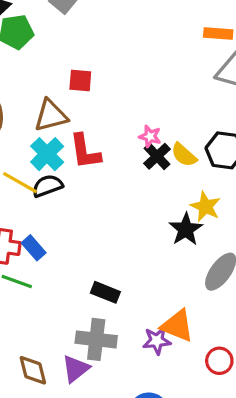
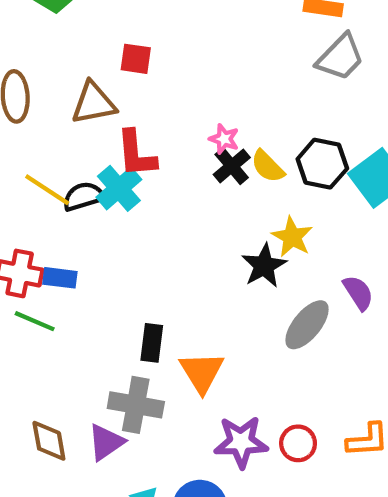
cyan cross: (47, 154) -> (119, 188), moved
blue rectangle: (34, 248) -> (60, 278), turned -45
black rectangle: (105, 292) -> (152, 343), turned 72
orange triangle: (177, 326) -> (202, 372), moved, turned 33
purple star: (157, 341) -> (241, 442), moved, size x1.4

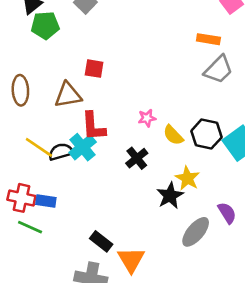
pink star: (224, 139) -> (147, 118), turned -30
black cross: (232, 166) -> (137, 158), moved
black rectangle: (152, 343) -> (101, 241), turned -60

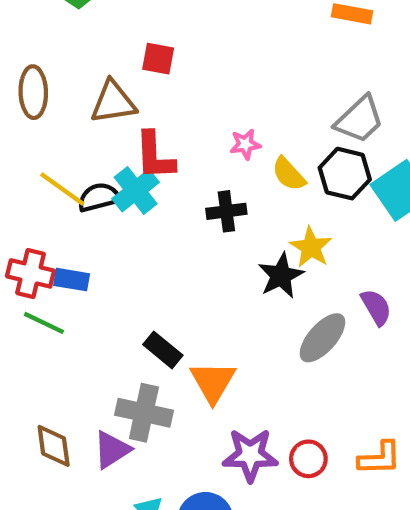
gray trapezoid: (218, 70) -> (359, 119), moved
black cross: (137, 158) -> (226, 211), turned 30

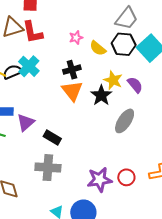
red L-shape: (155, 156) -> (33, 32), moved
purple semicircle: (376, 307) -> (135, 85), moved
orange triangle: (213, 382) -> (72, 91), moved
purple triangle: (112, 450) -> (26, 122), moved

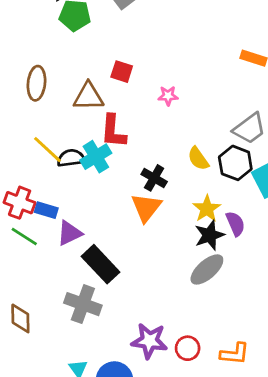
red L-shape: (33, 32) -> (113, 131), moved
pink star: (76, 38) -> (168, 96), moved
black cross: (72, 70) -> (154, 178), turned 30
black star: (101, 95) -> (210, 235), moved
black rectangle: (52, 137) -> (101, 264), size x1.5

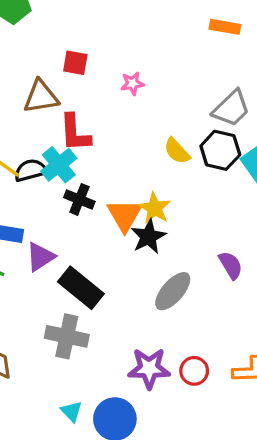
black cross: (154, 178) -> (79, 199), moved
yellow star: (207, 209) -> (155, 208), moved
purple semicircle: (235, 224) -> (231, 265), moved
black star: (210, 235) -> (148, 237), moved
gray ellipse: (207, 269) -> (173, 291), moved

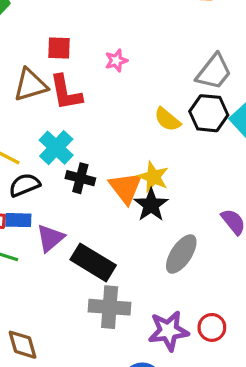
red L-shape: (75, 133) -> (66, 93), moved
black semicircle: (31, 170) -> (24, 185), moved
gray cross: (67, 336) -> (110, 307), moved

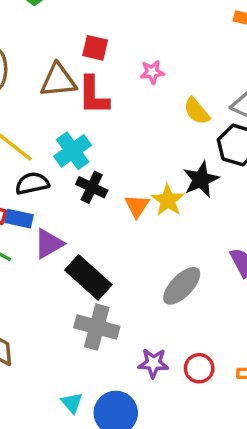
yellow semicircle: (167, 119) -> (197, 111), moved
orange triangle: (126, 188) -> (137, 206), size x0.7
black star: (151, 205) -> (201, 179), moved
purple star: (168, 331) -> (153, 363), size x0.7

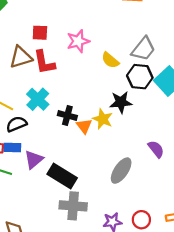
pink star: (152, 72) -> (78, 41), size x1.5
black star: (201, 179) -> (121, 102), turned 30
black cross: (92, 187) -> (67, 115), moved

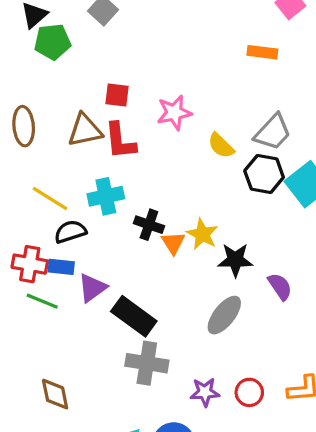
cyan cross: (38, 99) -> (106, 196), turned 30
black star: (121, 102) -> (235, 260), moved

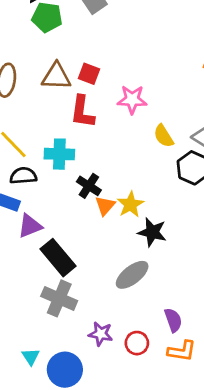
brown triangle: (85, 130) -> (56, 76), moved
purple semicircle: (280, 287) -> (173, 320), moved

